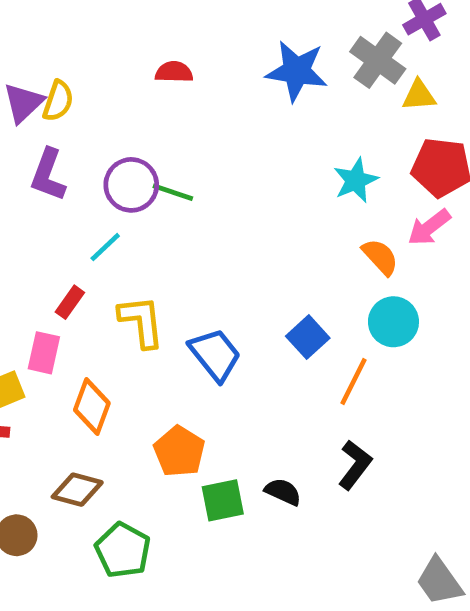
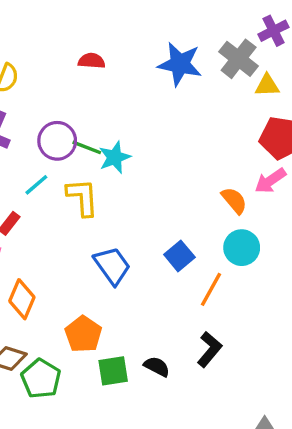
cyan star: (356, 180) -> (115, 157), moved
yellow L-shape: (141, 321) -> (82, 197), moved
green pentagon: (123, 550) -> (41, 379), moved

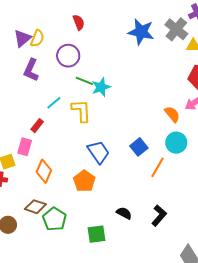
red semicircle: (92, 61) -> (79, 22), moved, turned 63
purple circle: (57, 141) -> (68, 56), moved
orange pentagon: (83, 334) -> (84, 181), moved
black L-shape: (209, 349) -> (159, 216), moved
green square: (113, 371) -> (97, 234), moved

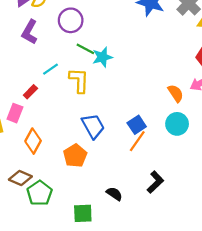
orange line: (157, 167) -> (137, 141), moved
black L-shape: (159, 216) -> (155, 182), moved

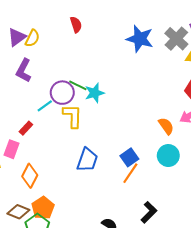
purple circle: (71, 20) -> (62, 93), moved
blue trapezoid: (93, 126) -> (87, 160), turned 50
orange pentagon: (75, 156) -> (43, 208), moved

